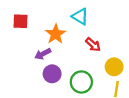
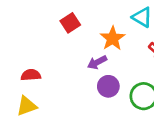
red square: (20, 21) -> (70, 23), turned -35

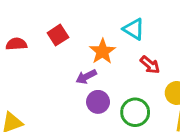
red semicircle: (31, 75) -> (16, 44), moved

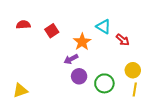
red semicircle: (16, 44) -> (23, 25), moved
red arrow: (150, 65) -> (123, 40), moved

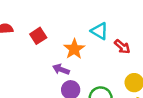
purple arrow: (71, 59) -> (61, 69), turned 48

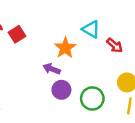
red square: (38, 36) -> (17, 34), moved

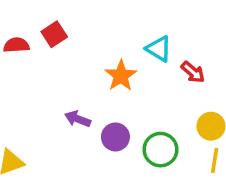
red square: (17, 34) -> (54, 34), moved
purple arrow: (52, 69) -> (78, 119), moved

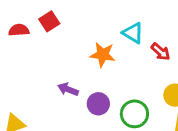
orange star: (121, 76) -> (103, 55), turned -30

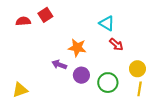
red arrow: (161, 52) -> (116, 44), moved
orange star: (103, 55) -> (77, 48), moved

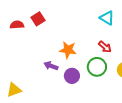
cyan triangle: (107, 23) -> (107, 18), moved
green circle: (108, 83) -> (97, 67), moved

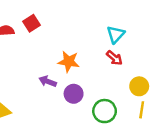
cyan triangle: (107, 18) -> (116, 34), moved, turned 42
green circle: (97, 67) -> (105, 111), moved

